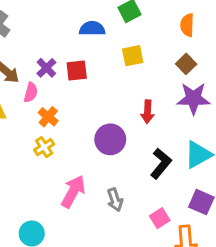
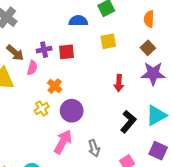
purple cross: (46, 68) -> (44, 50), turned 32
orange cross: (48, 117) -> (55, 86), moved
purple circle: (110, 139) -> (72, 111), moved

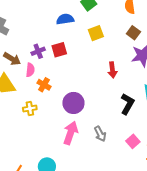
orange cross: (55, 86) -> (44, 85), moved
yellow cross: (42, 108) -> (30, 109), moved, turned 32

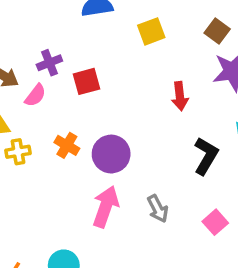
red square: (59, 50) -> (86, 81), moved
pink semicircle: (30, 70) -> (35, 95), turned 32
orange cross: (44, 85) -> (67, 145), moved
yellow cross: (30, 109) -> (18, 152), moved

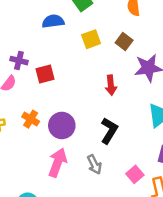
brown square: (217, 31) -> (124, 42), moved
purple cross: (49, 63) -> (19, 61), turned 35
black L-shape: (206, 156) -> (109, 131), moved

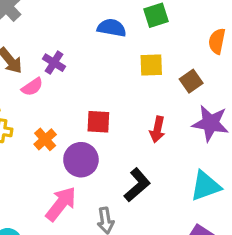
red square: (45, 74) -> (98, 122), moved

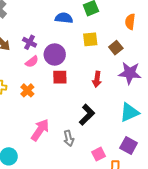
pink semicircle: (32, 87) -> (32, 62), moved
purple circle: (81, 160) -> (55, 54), moved

